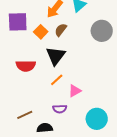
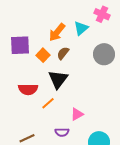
orange line: (57, 80) -> (48, 103), moved

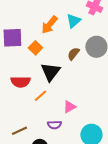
brown semicircle: (63, 53) -> (73, 54), moved

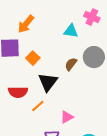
cyan triangle: (73, 21) -> (71, 31), turned 49
orange arrow: (49, 25) -> (26, 24), moved

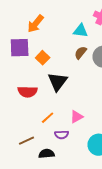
brown semicircle: (71, 64) -> (81, 53), moved
orange line: (38, 106) -> (48, 118), moved

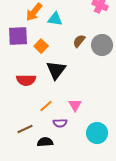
cyan triangle: (81, 31) -> (55, 19), moved
pink triangle: (77, 117) -> (75, 105), turned -32

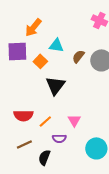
cyan triangle: (55, 19) -> (56, 45), moved
red semicircle: (26, 80) -> (23, 115), moved
black semicircle: (45, 142) -> (44, 157), turned -63

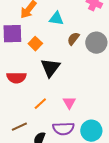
cyan triangle: (56, 45) -> (56, 19), moved
red semicircle: (23, 115) -> (16, 78), moved
purple semicircle: (59, 138) -> (63, 129), moved, size x1.5

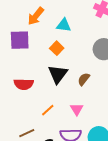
brown semicircle: (73, 39) -> (84, 79), moved
orange square: (35, 44) -> (57, 48), moved

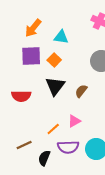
purple square: (20, 40) -> (31, 56), moved
pink triangle: (77, 109) -> (74, 121), turned 32
orange line: (48, 110) -> (53, 129), moved

